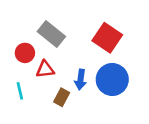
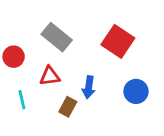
red circle: (25, 53) -> (14, 57), moved
blue circle: (112, 80) -> (136, 91), moved, size x0.7

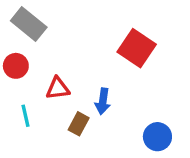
gray rectangle: (57, 37) -> (29, 24), moved
blue circle: (136, 91) -> (157, 137), moved

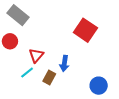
red triangle: (58, 88) -> (36, 55), turned -42
cyan line: (25, 116) -> (27, 72), moved, turned 64

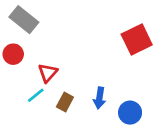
red square: (85, 30) -> (137, 40), moved, turned 30
blue arrow: (64, 63) -> (99, 98), moved

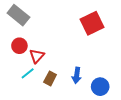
red square: (137, 40) -> (92, 23), moved
red circle: (13, 54) -> (19, 46), moved

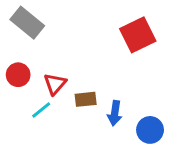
red circle: (19, 46) -> (18, 75), moved
brown rectangle: (50, 78) -> (86, 99), moved, turned 56

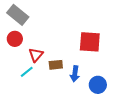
red square: (138, 35) -> (90, 42), moved, turned 30
red circle: (18, 75) -> (15, 39), moved

